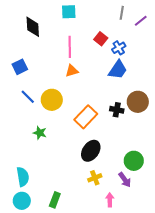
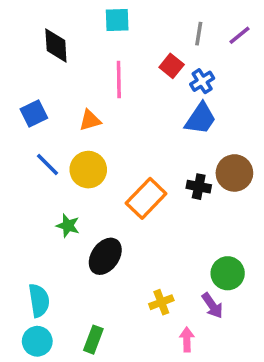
gray line: (122, 13) -> (199, 34), moved
orange triangle: (72, 71) -> (90, 120), moved
black ellipse: (91, 151) -> (105, 256), moved

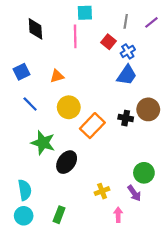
cyan square: (117, 20) -> (85, 13), moved
pink line: (119, 79) -> (75, 36), moved
yellow circle: (88, 170) -> (69, 107), moved
green star: (68, 226) -> (43, 143), size x1.6

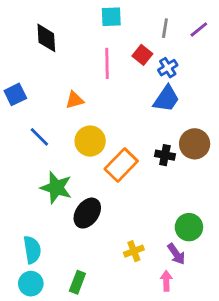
pink line: (75, 36) -> (107, 63), moved
blue square: (21, 72) -> (15, 94), moved
pink arrow: (118, 215) -> (166, 281), moved

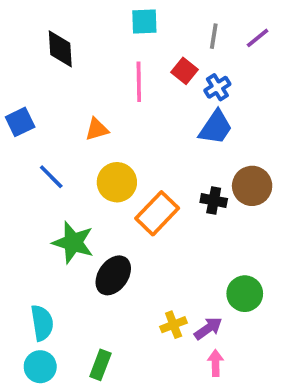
purple arrow: (176, 254) -> (208, 328), moved, turned -90

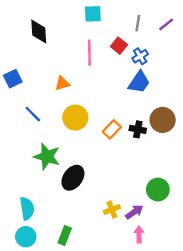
orange rectangle: (157, 213) -> (112, 129), moved, size x0.7

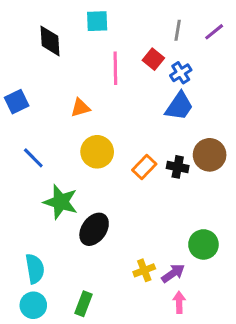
cyan square: (93, 14) -> (97, 21), moved
blue line: (33, 114) -> (33, 158), moved

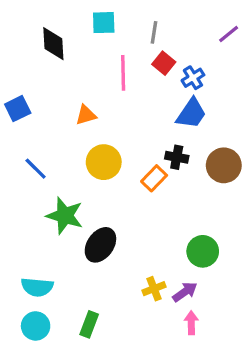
gray line: (178, 30) -> (154, 32), moved
black cross: (178, 167) -> (177, 157), moved
green circle: (203, 244) -> (203, 251), moved
cyan semicircle: (35, 269) -> (37, 287), turned 104

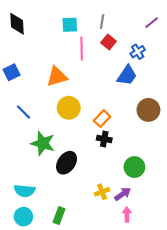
cyan square: (104, 23) -> (70, 25), moved
black diamond: (53, 44) -> (17, 24), moved
blue cross: (193, 78) -> (138, 52), moved
orange triangle: (86, 115) -> (57, 77), size x1.5
black cross: (177, 157) -> (104, 139), moved

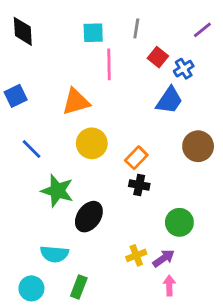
red square: (109, 42) -> (158, 57), moved
cyan semicircle: (25, 191) -> (54, 254), moved

